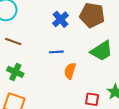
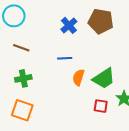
green trapezoid: (102, 51) -> (104, 78), moved
green cross: (15, 72) -> (23, 78), turned -35

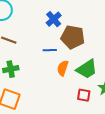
brown pentagon: (101, 21) -> (73, 37), moved

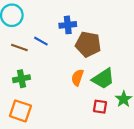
blue cross: (54, 19) -> (68, 25), turned 35
blue line: (50, 50) -> (41, 41), moved, turned 32

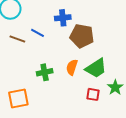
green cross: (22, 79) -> (45, 72), moved
orange square: (20, 111) -> (18, 98), turned -30

